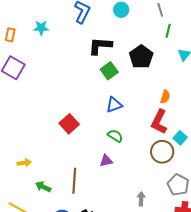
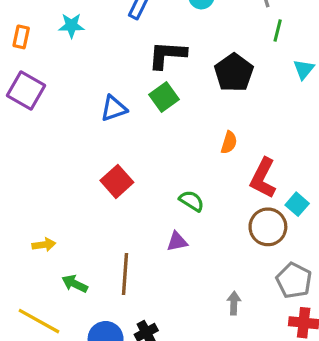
green square: (109, 71) -> (164, 97), moved
orange semicircle: (165, 97) -> (229, 142), moved
blue triangle: (114, 105) -> (114, 108), moved

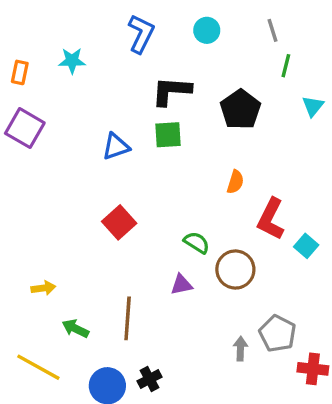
green square: (164, 97) -> (168, 135), turned 32
brown circle: (268, 227) -> (235, 270), moved
gray pentagon: (294, 280) -> (278, 334), moved

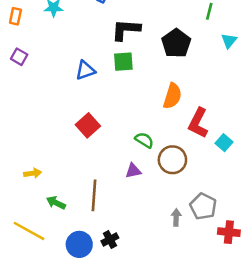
purple square: (25, 128) -> (19, 57), size x0.6
orange semicircle: (235, 182) -> (172, 96), size x1.5

